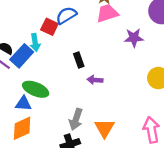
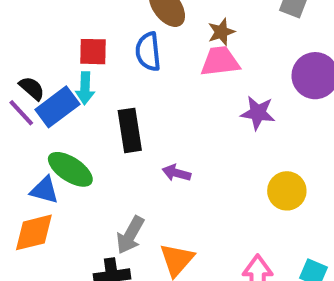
blue semicircle: (66, 15) -> (148, 52), turned -75
red square: (49, 27) -> (93, 52), moved, turned -35
black rectangle: (79, 60) -> (130, 130), moved, size x1.5

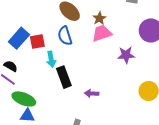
cyan arrow: (85, 88) -> (51, 59), moved
blue rectangle: (57, 107) -> (19, 38), moved
green ellipse: (70, 169) -> (24, 99), moved

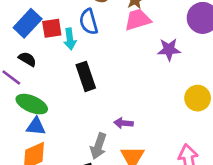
cyan arrow: (51, 59) -> (70, 39), moved
black semicircle: (11, 66) -> (27, 59), moved
purple arrow: (92, 93) -> (123, 123), moved

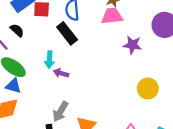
cyan arrow: (70, 39) -> (49, 60), moved
black rectangle: (86, 76) -> (67, 33), moved, turned -30
purple arrow: (123, 123) -> (61, 73), moved

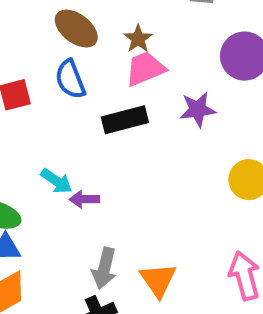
black rectangle: (67, 33) -> (125, 120), moved, turned -50
cyan arrow: (49, 60) -> (56, 181), turned -42

